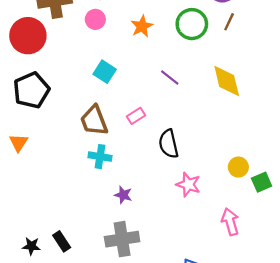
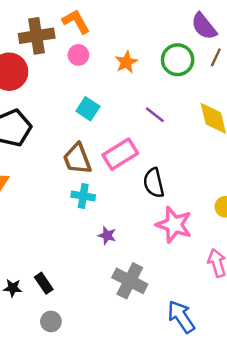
pink rectangle: (136, 116) -> (120, 154), size x1.8
pink star: (188, 184) -> (174, 225), size x1.4
gray cross: (122, 239) -> (130, 281), moved, turned 36

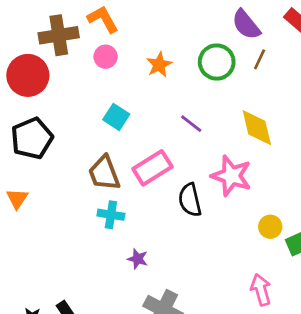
pink star: (174, 225) -> (231, 176), moved

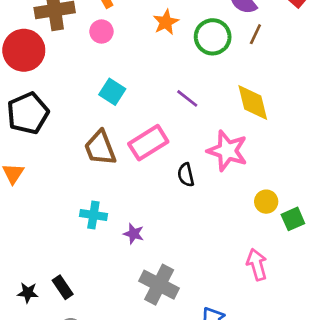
orange star: (159, 65) -> (166, 22), moved
black semicircle: (190, 200) -> (186, 175), size x0.7
cyan cross: (111, 215) -> (93, 215), moved

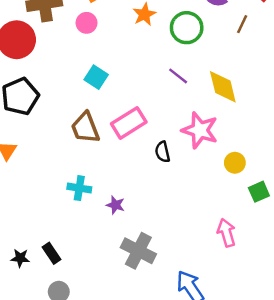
brown line: (255, 34) -> (242, 24), moved
purple line: (187, 98) -> (178, 76), moved
yellow circle: (266, 202) -> (235, 163), moved

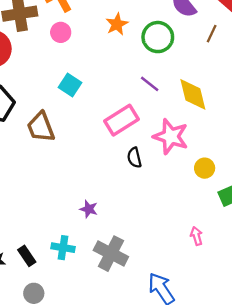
pink rectangle: (129, 123) -> (122, 120), moved
brown trapezoid: (85, 128) -> (41, 127), moved
cyan cross: (79, 188) -> (63, 248), moved
pink arrow: (226, 233) -> (196, 236), size x0.7

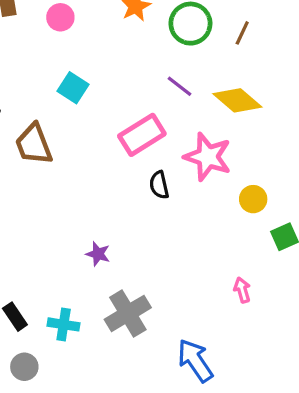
brown line: (212, 34) -> (242, 33), moved
yellow diamond: (193, 94) -> (237, 100), turned -36
cyan cross: (63, 248) -> (64, 324), moved
gray cross: (111, 254) -> (128, 313), turned 32

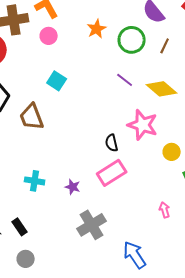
pink rectangle: (142, 135) -> (112, 173), moved
cyan cross: (64, 324) -> (35, 181), moved

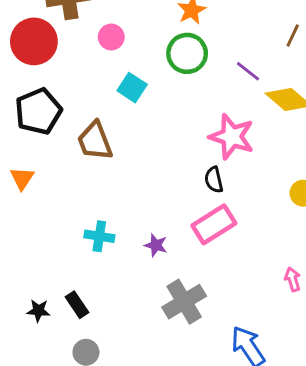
pink circle: (49, 36) -> (111, 37), moved
green circle: (132, 40) -> (187, 53), moved
purple line: (125, 80) -> (248, 71), moved
pink star: (143, 125) -> (232, 137), moved

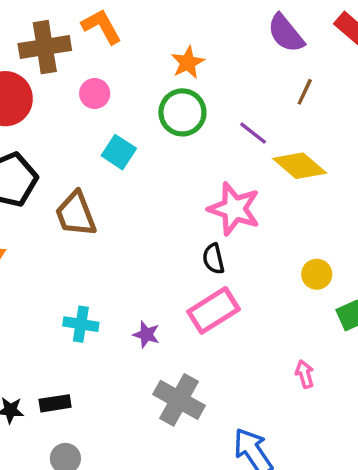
gray cross: (184, 302) -> (179, 400), turned -30
black rectangle: (77, 305) -> (55, 403), turned -65

